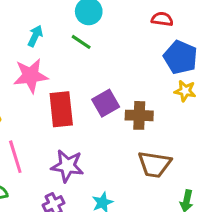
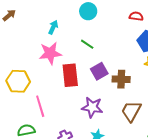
green line: (81, 42) -> (87, 44), moved
brown trapezoid: (154, 164) -> (131, 111), turned 110
purple star: (67, 166) -> (92, 107), moved

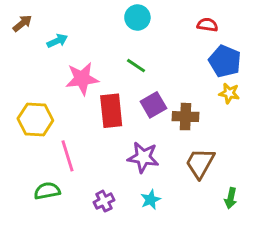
cyan arrow: (53, 27) -> (57, 41), moved, turned 40

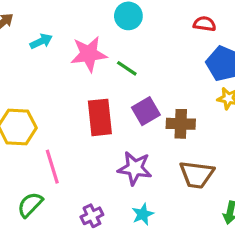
pink star: (82, 79) -> (89, 54), moved
brown trapezoid: (200, 163) -> (197, 175), turned -112
green semicircle: (47, 191) -> (30, 205), turned -35

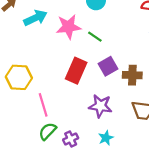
cyan arrow: (41, 41) -> (35, 18), size x1.5
red rectangle: (100, 117) -> (76, 71), turned 30
green semicircle: (30, 205) -> (48, 131), moved

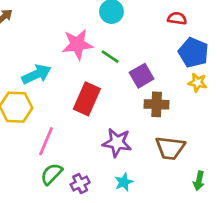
cyan arrow: (35, 18) -> (36, 74), moved
purple square: (108, 66) -> (142, 76), moved
pink line: (43, 105) -> (46, 141), turned 40

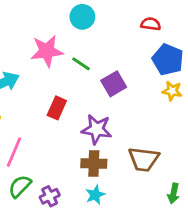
red rectangle: (87, 99) -> (57, 108), size x0.7
brown cross: (157, 104) -> (94, 164), moved
purple star: (117, 143) -> (97, 129), moved

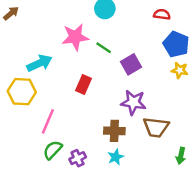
purple star: (97, 129) -> (133, 102), moved

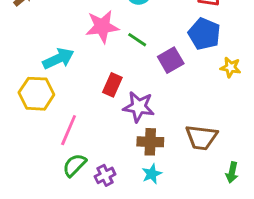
blue pentagon: (176, 44) -> (204, 34), moved
purple star: (133, 102) -> (139, 107), moved

